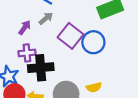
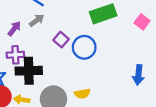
purple square: (71, 36) -> (61, 40), size x0.6

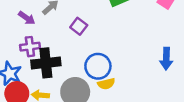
purple arrow: (14, 29) -> (27, 18), turned 91
blue circle: (84, 47) -> (98, 66), moved

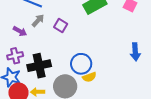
purple square: (79, 26) -> (61, 25), moved
purple cross: (30, 47) -> (15, 56), moved

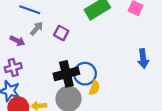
black cross: (39, 66) -> (66, 74), moved
yellow semicircle: (89, 77) -> (94, 88), turned -48

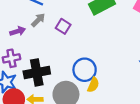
purple arrow: (17, 41) -> (18, 31), turned -48
black cross: (66, 74) -> (37, 72), moved

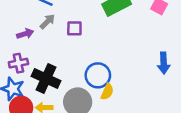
purple square: (63, 26) -> (74, 28), turned -32
black cross: (37, 72) -> (46, 78), turned 35

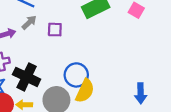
blue arrow: (164, 63) -> (141, 93), moved
yellow semicircle: (107, 92) -> (85, 91), size x1.5

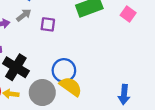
yellow semicircle: (85, 91) -> (71, 87), turned -85

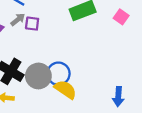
purple square: (48, 24) -> (32, 24), moved
gray circle: (42, 93) -> (38, 76), moved

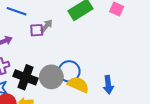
gray arrow: (18, 20) -> (46, 26), moved
blue arrow: (118, 97) -> (108, 85), moved

